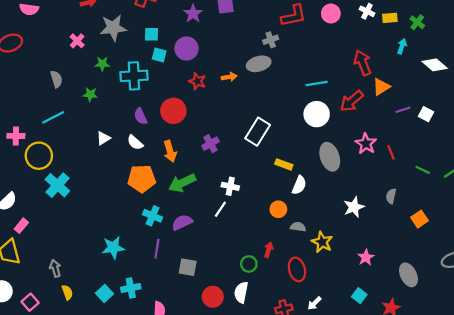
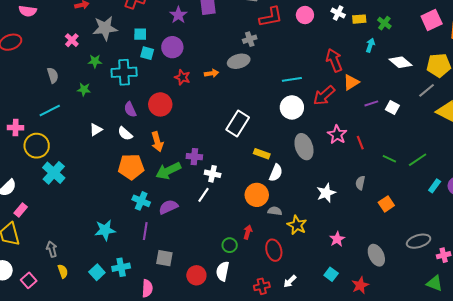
purple cross: (211, 144) -> (194, 157), moved, turned 35
orange circle: (278, 209) -> (257, 195), size x1.5
gray square: (188, 267) -> (164, 258), moved

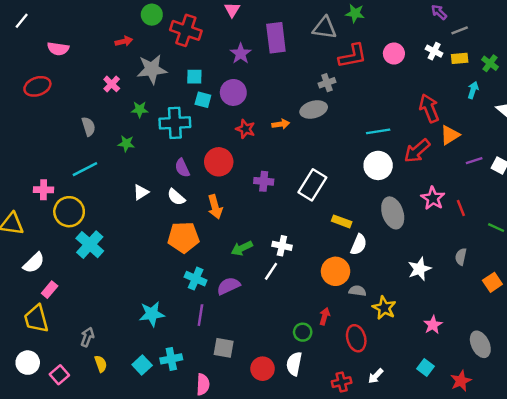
purple cross: (194, 157) -> (264, 181), moved
green arrow: (168, 171) -> (242, 248), moved, size x0.7
gray arrow: (52, 249) -> (87, 337), turned 35

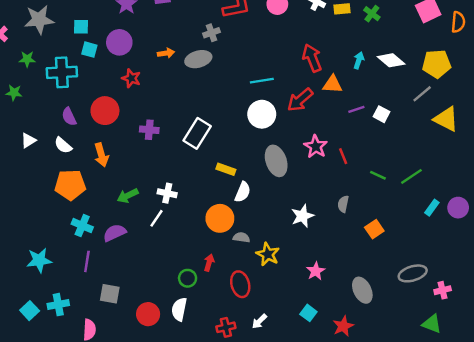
cyan arrow: (473, 90) -> (359, 60), moved
orange arrow: (281, 124) -> (166, 53), moved
orange triangle: (450, 135) -> (332, 84), turned 36

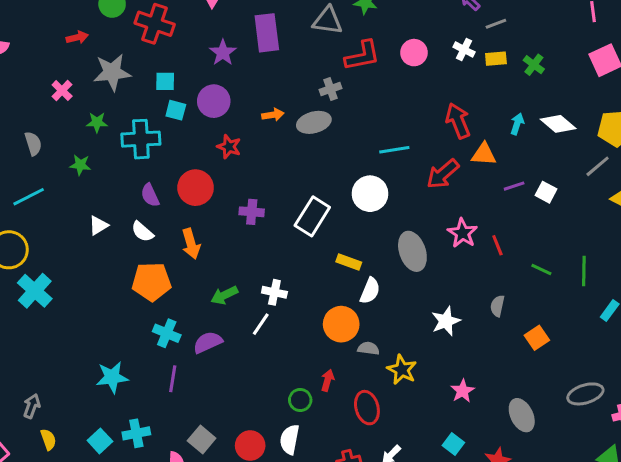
white circle: (262, 114) -> (370, 194), moved
green line: (411, 176) -> (584, 271), turned -55
gray square: (110, 294) -> (202, 439), moved, turned 30

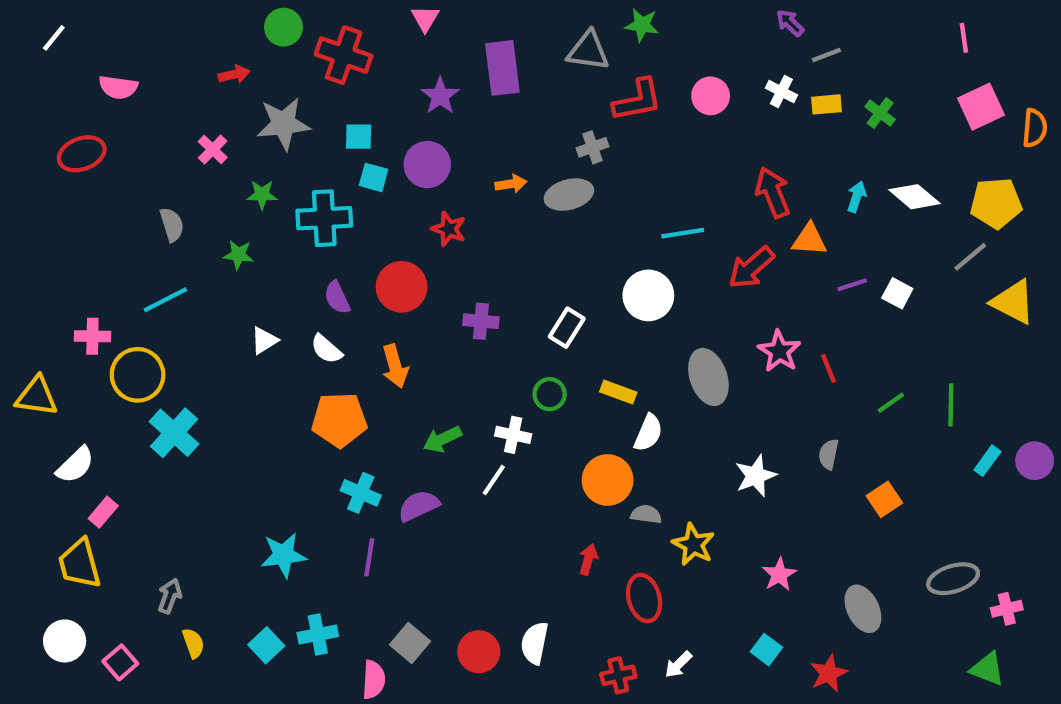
white rectangle: (312, 216) -> (567, 328), size x0.7
green line: (541, 270) -> (891, 403), turned -60
green circle: (300, 400) -> (550, 394), moved

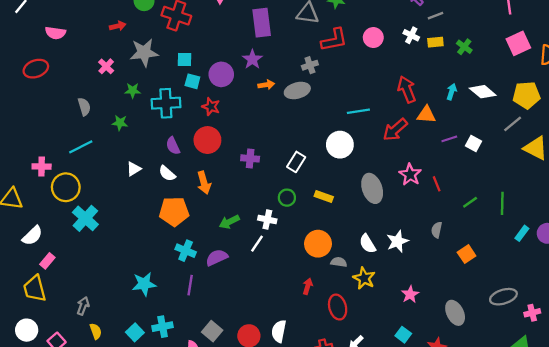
purple star: (440, 96) -> (252, 59), moved
red star: (449, 229) -> (211, 107), moved
white semicircle: (648, 433) -> (368, 244), moved, turned 126

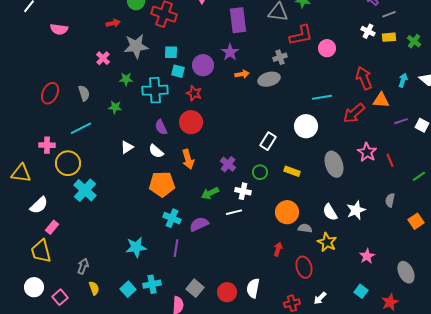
pink circle: (373, 38) -> (327, 48), moved
red ellipse: (36, 69) -> (50, 93), moved, turned -45
purple cross: (250, 158) -> (228, 164), moved, turned 35
white line: (257, 244) -> (234, 212), turned 42

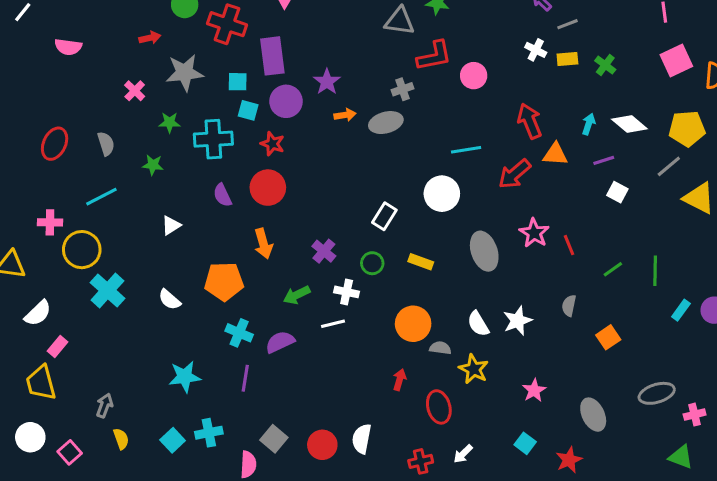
purple rectangle: (238, 20) -> (272, 56), moved
purple line: (401, 121) -> (604, 160), moved
white semicircle: (156, 151) -> (170, 300), moved

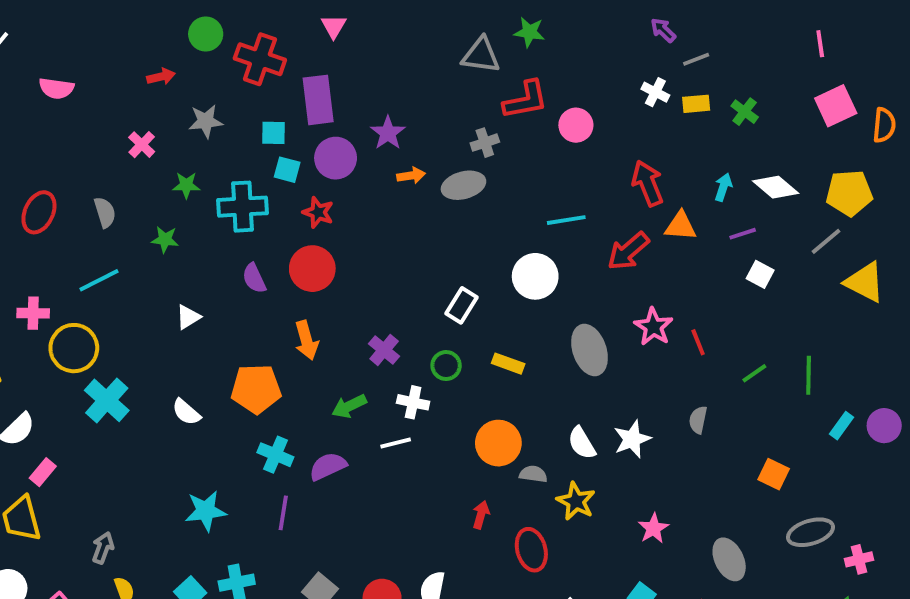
gray star: (185, 73) -> (206, 121), size x0.7
orange square: (608, 337) -> (774, 474), moved, turned -30

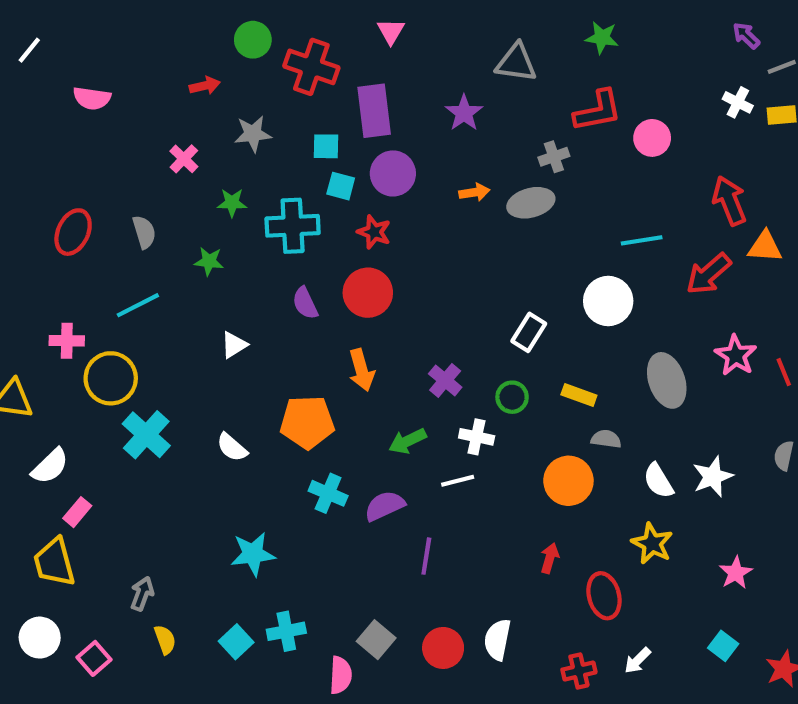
gray triangle: (481, 55) -> (516, 63), moved
purple star: (388, 133) -> (464, 113), moved
gray semicircle: (533, 474) -> (606, 439), moved
purple line: (283, 513) -> (426, 556), moved

